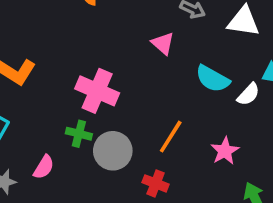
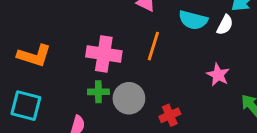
orange line: (171, 137) -> (153, 46), moved
red cross: (156, 183) -> (170, 115), turned -30

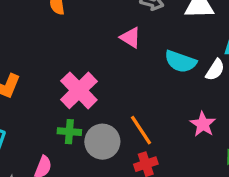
orange line: (153, 46) -> (141, 130), moved, turned -56
pink cross: (104, 54) -> (79, 90), turned 32

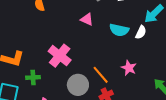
pink star: (203, 124) -> (129, 68), moved
green cross: (69, 132) -> (33, 77), moved

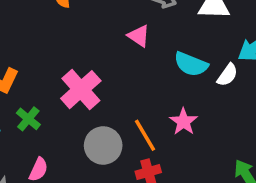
pink star: (129, 68) -> (183, 122), moved
green cross: (33, 77) -> (28, 119), turned 32

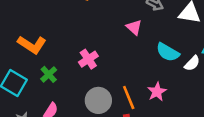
pink cross: (81, 90) -> (88, 59), size x0.7

